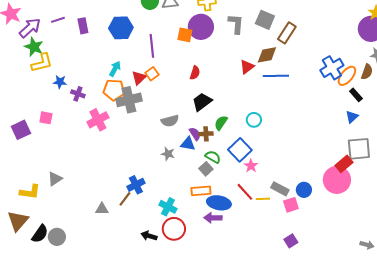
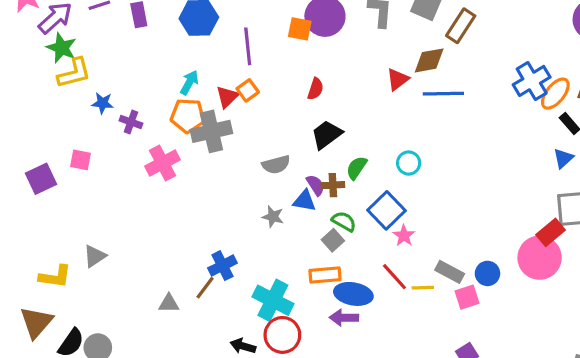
cyan cross: (168, 207) -> (273, 300), size x1.4

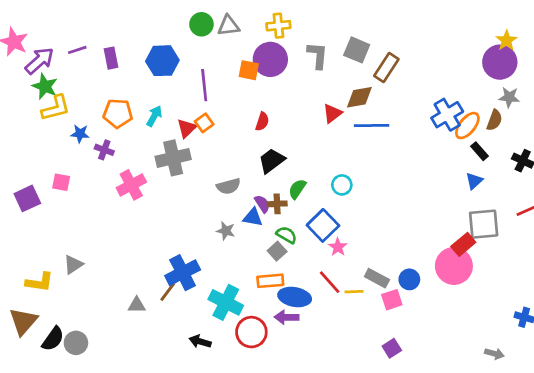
orange pentagon: (188, 116) -> (118, 113), moved
blue cross: (222, 266) -> (183, 273), size x1.4
red circle: (282, 335) -> (251, 332), moved

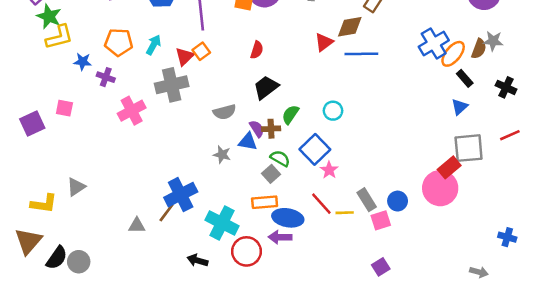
gray star: (509, 97) -> (493, 41), moved
gray rectangle: (377, 278) -> (367, 200), turned 30

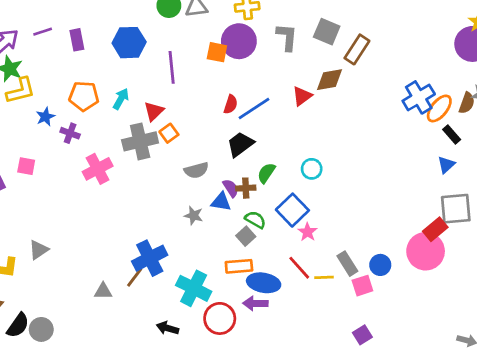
orange square: (201, 51) -> (169, 133), moved
blue line: (361, 54) -> (254, 108), moved, turned -32
blue star: (83, 62) -> (45, 117), turned -30

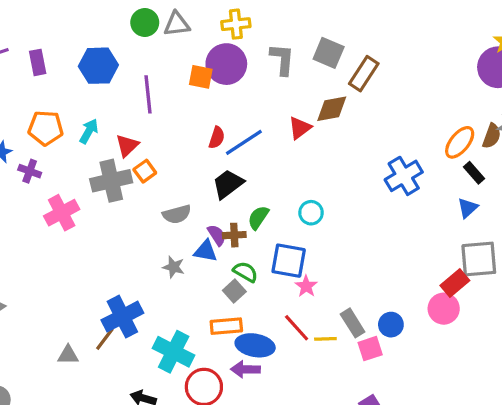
blue cross: (419, 97) -> (404, 176), moved
blue square: (292, 210) -> (289, 261), turned -36
pink circle: (426, 251) -> (444, 309), size x0.7

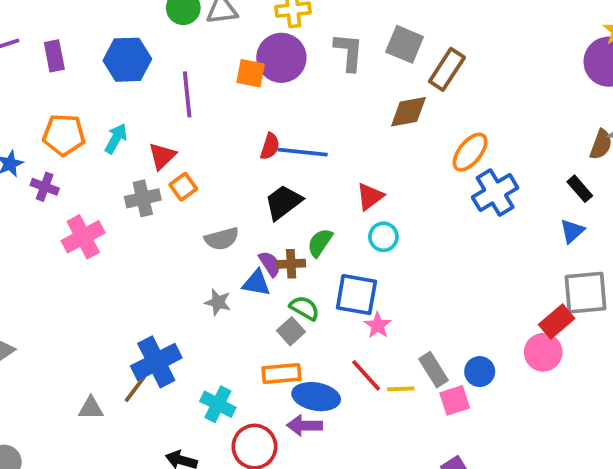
red triangle: (300, 128) -> (370, 196), moved
blue line: (244, 142) -> (303, 152), turned 39
orange ellipse: (460, 142) -> (470, 152), moved
gray cross: (111, 181) -> (143, 198), size x0.7
cyan cross: (174, 352) -> (218, 404), size x0.7

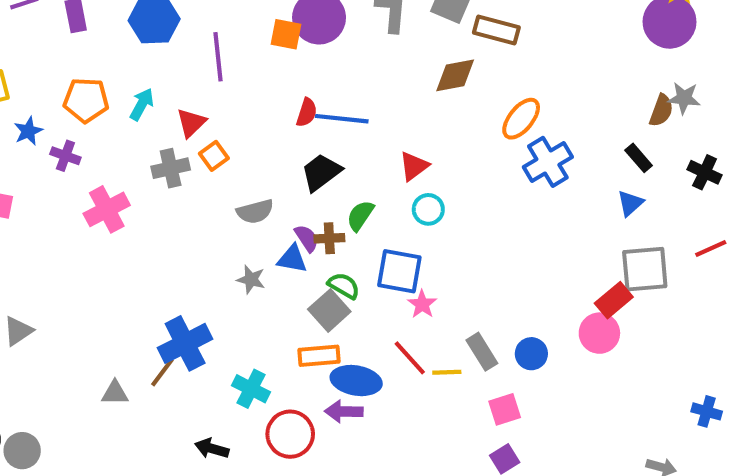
brown rectangle: (447, 69) -> (496, 30), turned 72
gray square: (291, 331) -> (329, 310), size x1.4
pink square: (455, 400) -> (505, 409), moved

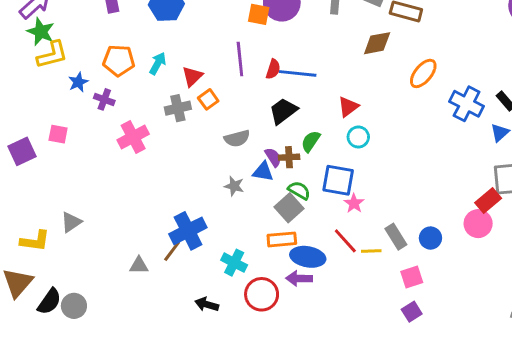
purple line: (218, 57) -> (240, 59), moved
blue cross: (548, 162) -> (467, 104), moved, turned -32

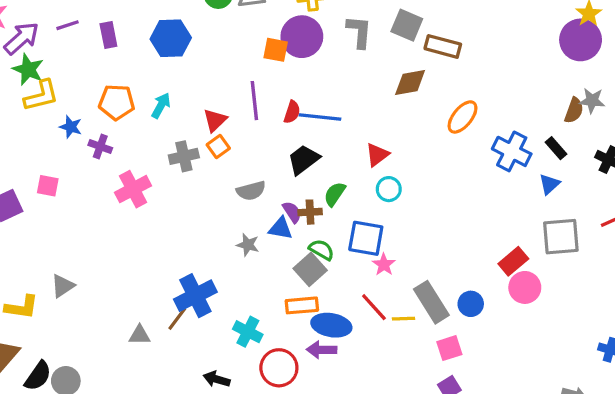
red triangle: (192, 76) -> (215, 120), moved
blue star: (78, 82) -> (71, 127), turned -30
red rectangle: (488, 200) -> (513, 261), moved
gray rectangle: (396, 237) -> (431, 302), size x1.4

